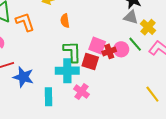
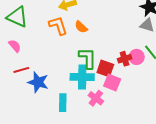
orange semicircle: (65, 21) -> (81, 27), turned -40
orange L-shape: (25, 22) -> (58, 26), moved
pink square: (97, 45) -> (112, 83), moved

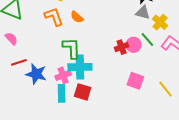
green L-shape: (88, 58) -> (72, 48), moved
red square: (105, 68) -> (83, 92), moved
pink square: (112, 83) -> (135, 81), moved
pink cross: (96, 98) -> (63, 75), moved, turned 35

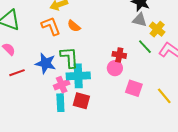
pink circle: (133, 45) -> (115, 68), moved
red cross: (122, 47) -> (119, 55), turned 32
blue star: (36, 74) -> (46, 63), moved

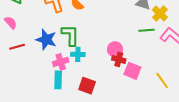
green line: (145, 47) -> (147, 30), turned -56
red cross: (119, 55) -> (119, 59), moved
cyan cross: (78, 76) -> (78, 54), size x0.6
red square: (81, 101) -> (87, 86), moved

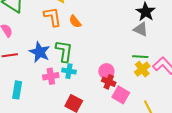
yellow cross: (160, 13) -> (142, 69), moved
cyan rectangle: (58, 80) -> (17, 90), moved

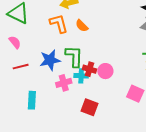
blue star: (40, 52) -> (50, 60), turned -30
pink circle: (106, 71) -> (105, 71), moved
red cross: (109, 82) -> (90, 69), moved

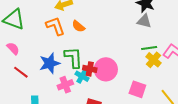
red line: (21, 67) -> (21, 72), turned 56
pink circle: (105, 71) -> (106, 69), size x1.5
cyan cross: (81, 76) -> (82, 76), turned 32

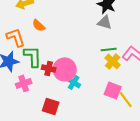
orange L-shape: (55, 26) -> (16, 37), moved
cyan cross: (82, 76) -> (74, 82), moved
pink square: (137, 89) -> (113, 90), moved

